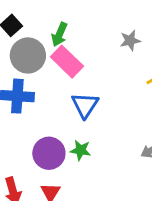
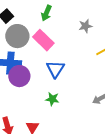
green arrow: (59, 34) -> (46, 13), moved
purple circle: (49, 153) -> (19, 76), moved

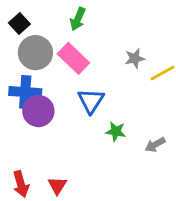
gray star: (85, 26) -> (135, 58), moved
green star: (52, 99) -> (116, 131), moved

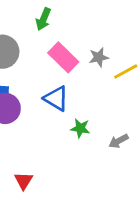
pink rectangle: (73, 58) -> (63, 57), moved
blue triangle: (91, 101) -> (56, 98), turned -32

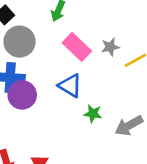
gray arrow: (119, 141) -> (129, 126), size x1.5

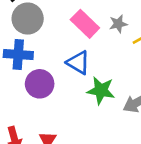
purple circle: (22, 95) -> (40, 84), moved
green star: (93, 114) -> (101, 90), size x1.5

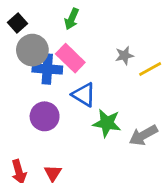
pink rectangle: (85, 24) -> (70, 58), moved
blue cross: (18, 54) -> (47, 69), moved

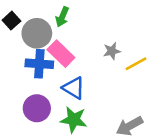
gray circle: (32, 50) -> (37, 33), moved
green star: (107, 123) -> (74, 120), moved

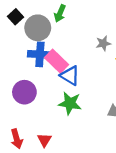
pink rectangle: (61, 54) -> (57, 61), moved
purple circle: (37, 108) -> (24, 92), moved

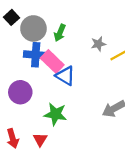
green arrow: (60, 13) -> (60, 33), moved
green star: (70, 103) -> (55, 114), moved

